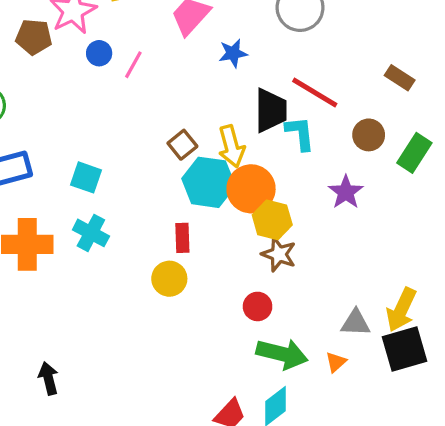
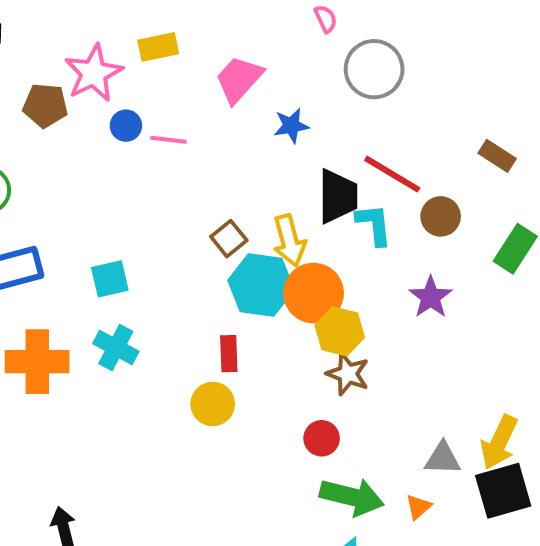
pink line: (133, 65) -> (168, 140), turned 68
brown circle: (369, 135) -> (441, 216), moved
cyan square: (86, 177) -> (110, 279), turned -32

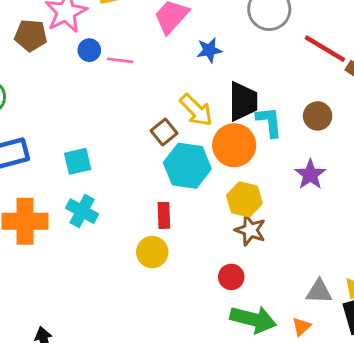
red line: (392, 174) -> (325, 49), moved
yellow arrow: (289, 241) -> (196, 110), moved, turned -30
orange circle: (314, 293) -> (234, 145), moved

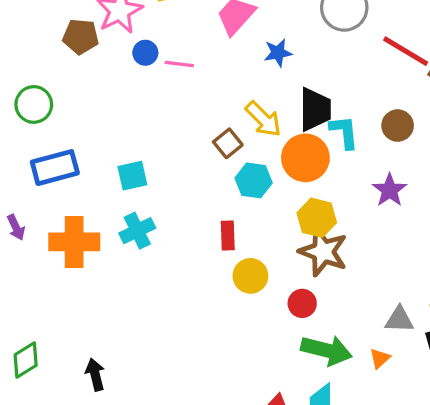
cyan hexagon: (187, 166) -> (254, 180), size x0.7
cyan cross: (82, 211) -> (137, 231), turned 36
brown star: (250, 230) -> (323, 252), size x1.4
yellow circle: (152, 252) -> (250, 276), moved

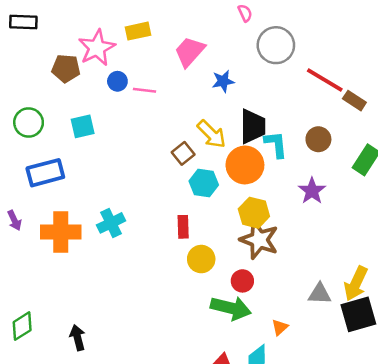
cyan square: (132, 176) -> (83, 126), moved
green arrow: (326, 350) -> (231, 308), moved
orange triangle: (380, 358) -> (280, 327), moved

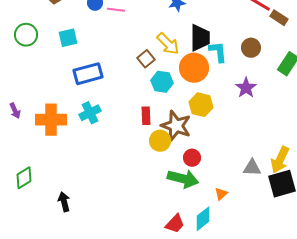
blue rectangle: (45, 173) -> (88, 74), moved
brown star: (259, 240) -> (176, 126), moved
green diamond: (22, 326) -> (24, 178), moved

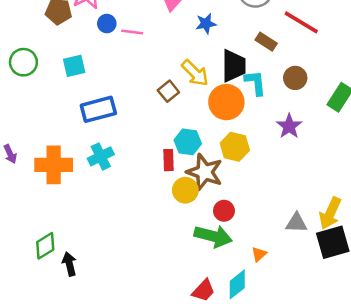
brown rectangle: (279, 18) -> (266, 42), moved
cyan hexagon: (162, 82) -> (188, 142), moved
green diamond: (24, 178) -> (45, 246), moved

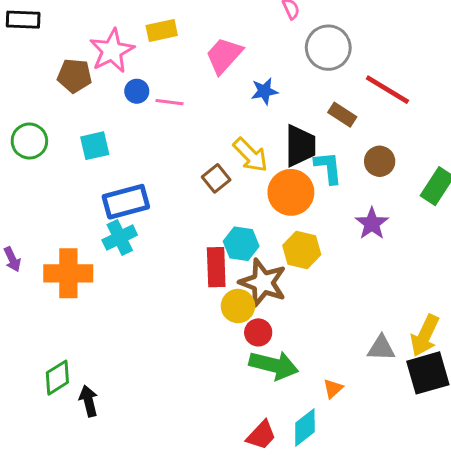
cyan cross: (101, 156) -> (120, 238), moved
red rectangle: (168, 160) -> (216, 267), size x1.4
red circle: (224, 211) -> (258, 332), moved

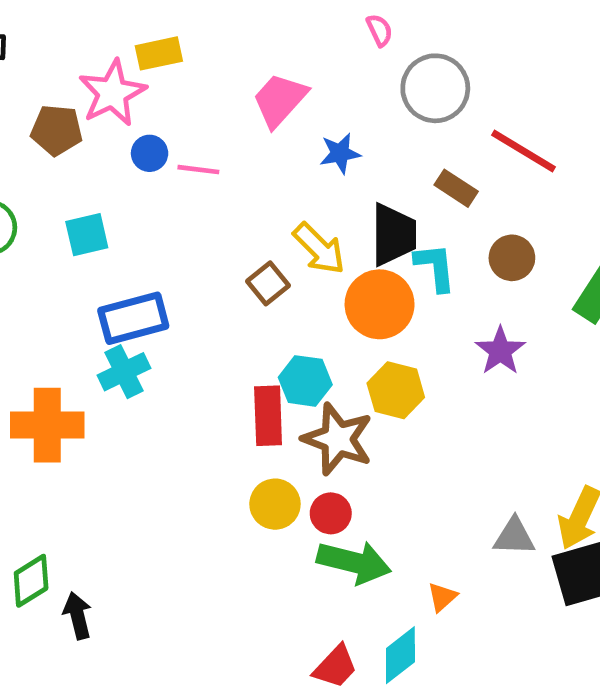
yellow rectangle: (162, 31) -> (159, 53), moved
yellow circle: (238, 306) -> (275, 504), moved

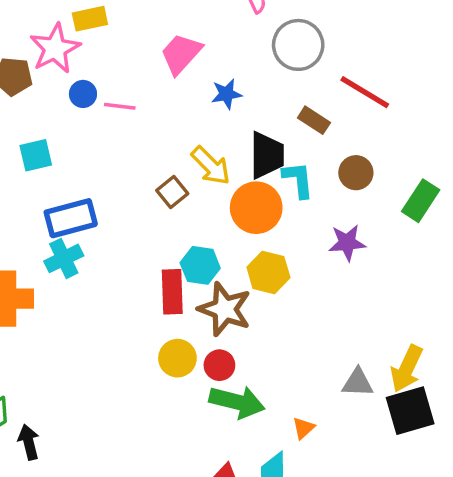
purple star: (500, 351) -> (347, 243), turned 30

